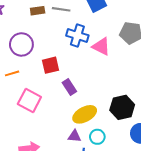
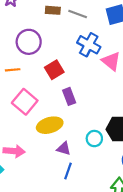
red square: (51, 65) -> (54, 70), turned -30
yellow ellipse: (85, 114) -> (50, 125), moved
cyan circle: (97, 137) -> (94, 139), moved

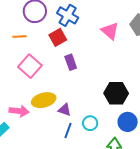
blue cross: (89, 45) -> (68, 15), moved
yellow ellipse: (50, 125) -> (44, 100), moved
cyan circle: (94, 139) -> (90, 123), moved

